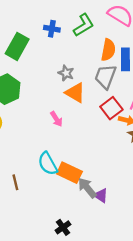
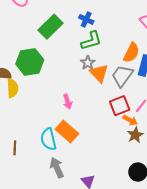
green L-shape: (84, 25) -> (91, 41), moved
orange triangle: (75, 93) -> (99, 73), moved
orange rectangle: (69, 173) -> (67, 131), moved
gray arrow: (87, 188) -> (57, 168), moved

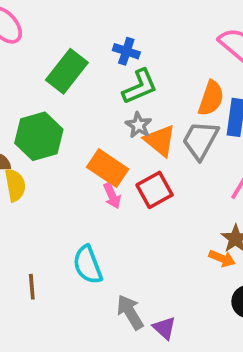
red square: (120, 106) -> (155, 190), moved
orange arrow: (130, 120) -> (222, 258), moved
orange rectangle: (67, 131) -> (108, 168), moved
gray arrow: (57, 168) -> (130, 312), moved

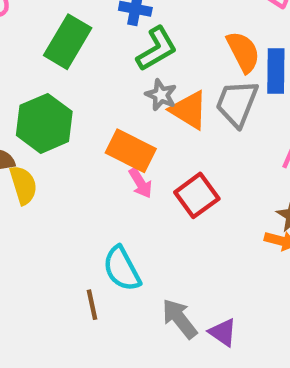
orange semicircle: (211, 98) -> (243, 52), turned -39
red square: (155, 190) -> (197, 195), moved
brown line: (32, 287) -> (92, 305), moved

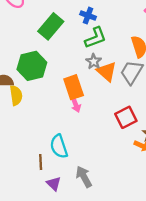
orange rectangle: (131, 151) -> (74, 87), turned 35
red square: (197, 195) -> (126, 117), moved
purple triangle: (223, 332) -> (54, 184), moved

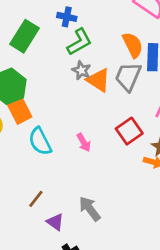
orange rectangle: (74, 87) -> (19, 109), moved
pink arrow: (76, 104) -> (84, 142), moved
cyan semicircle: (59, 146) -> (40, 141), moved
brown line: (41, 162) -> (36, 199), turned 49

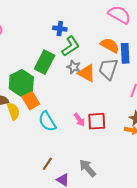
green rectangle: (25, 36) -> (45, 62), moved
orange semicircle: (133, 45) -> (110, 45), turned -30
red square: (129, 131) -> (97, 121), moved, turned 36

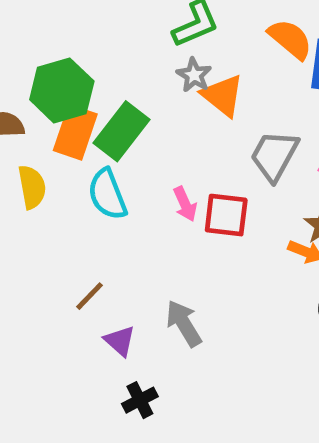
green rectangle: (45, 62) -> (122, 131), moved
gray trapezoid: (108, 69) -> (274, 156), moved
orange rectangle: (30, 99) -> (75, 132), turned 40
yellow semicircle: (13, 111) -> (32, 187), moved

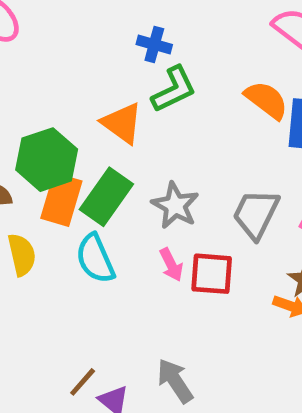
gray star: (194, 75) -> (175, 205), moved, size x1.4
orange triangle: (223, 95) -> (122, 123), moved
brown line: (90, 296) -> (83, 382), moved

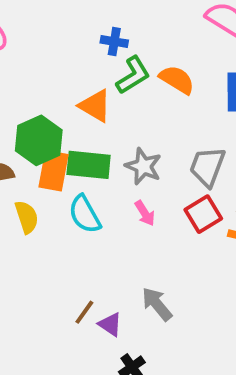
orange semicircle: (266, 100) -> (177, 80), moved
green rectangle: (106, 197) -> (89, 165), turned 66
red square: (212, 274) -> (203, 214), moved, turned -30

